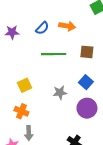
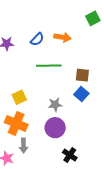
brown square: (87, 52) -> (82, 75), moved
purple circle: (87, 108) -> (55, 128), moved
orange cross: (21, 111) -> (16, 123), size x1.5

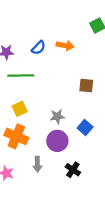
green line: (49, 66) -> (21, 75), moved
blue square: (81, 94) -> (85, 128), moved
gray arrow: (24, 146) -> (37, 164), moved

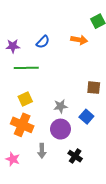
orange arrow: (65, 45) -> (79, 40), moved
brown square: (86, 85) -> (94, 88), moved

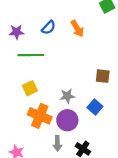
orange arrow: (79, 40) -> (77, 29), moved, turned 49
orange cross: (22, 125) -> (40, 116), moved
gray arrow: (42, 151) -> (57, 143), moved

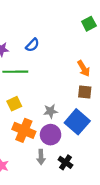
orange arrow: (77, 29) -> (84, 68), moved
blue square: (95, 107) -> (77, 122), size x1.6

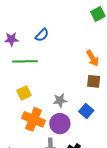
blue square: (77, 122) -> (86, 111), size x0.6

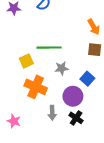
green line: (25, 61) -> (49, 48), moved
purple circle: (60, 124) -> (73, 96), moved

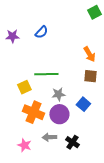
purple circle: (73, 96) -> (59, 114), moved
gray arrow: (52, 113) -> (49, 137), turned 88
pink star: (14, 121) -> (24, 145), moved

